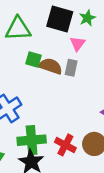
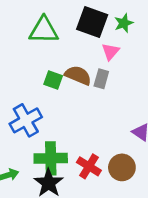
green square: (34, 60) -> (53, 80), moved

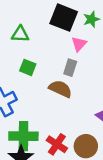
green triangle: (44, 30) -> (20, 34), moved, size x0.7
brown semicircle: (78, 75) -> (60, 89), moved

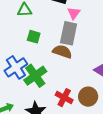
gray rectangle: (70, 68) -> (69, 33), size x1.6
green cross: (23, 136) -> (35, 76), moved, turned -30

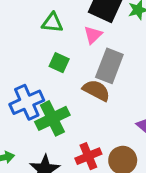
pink triangle: (74, 13) -> (93, 35), moved
red cross: (64, 98) -> (88, 156), turned 30

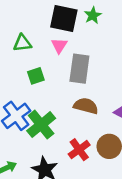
green square: (59, 63) -> (36, 76), turned -30
brown semicircle: (96, 90) -> (86, 106), moved

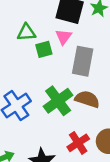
green square: (36, 76) -> (44, 49), moved
green cross: (41, 125) -> (58, 101), moved

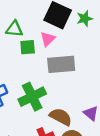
gray rectangle: (83, 61) -> (61, 64), turned 64
brown semicircle: (87, 99) -> (61, 117), moved

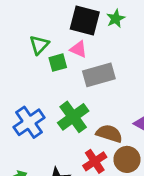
green triangle: (14, 29) -> (39, 45), turned -42
pink triangle: (48, 39) -> (78, 49), turned -42

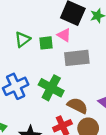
green triangle: (39, 45) -> (23, 39), moved
green cross: (73, 117) -> (51, 88), turned -35

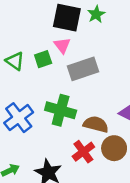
pink triangle: (64, 35) -> (62, 45), turned 32
green triangle: (23, 39) -> (15, 61), turned -35

